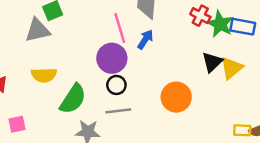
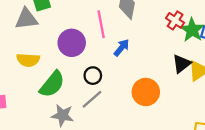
blue arrow: (145, 39) -> (122, 48), moved
purple circle: (112, 58) -> (72, 43), moved
gray line: (118, 111) -> (92, 99), turned -40

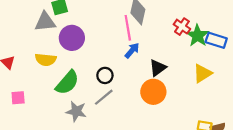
pink line: (101, 24) -> (128, 28), moved
purple circle: (72, 43) -> (72, 38), moved
black triangle: (182, 64) -> (158, 68), moved

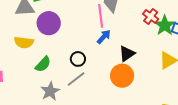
green semicircle: (67, 83) -> (43, 64), size x0.7
gray star: (76, 111) -> (50, 91), turned 30

